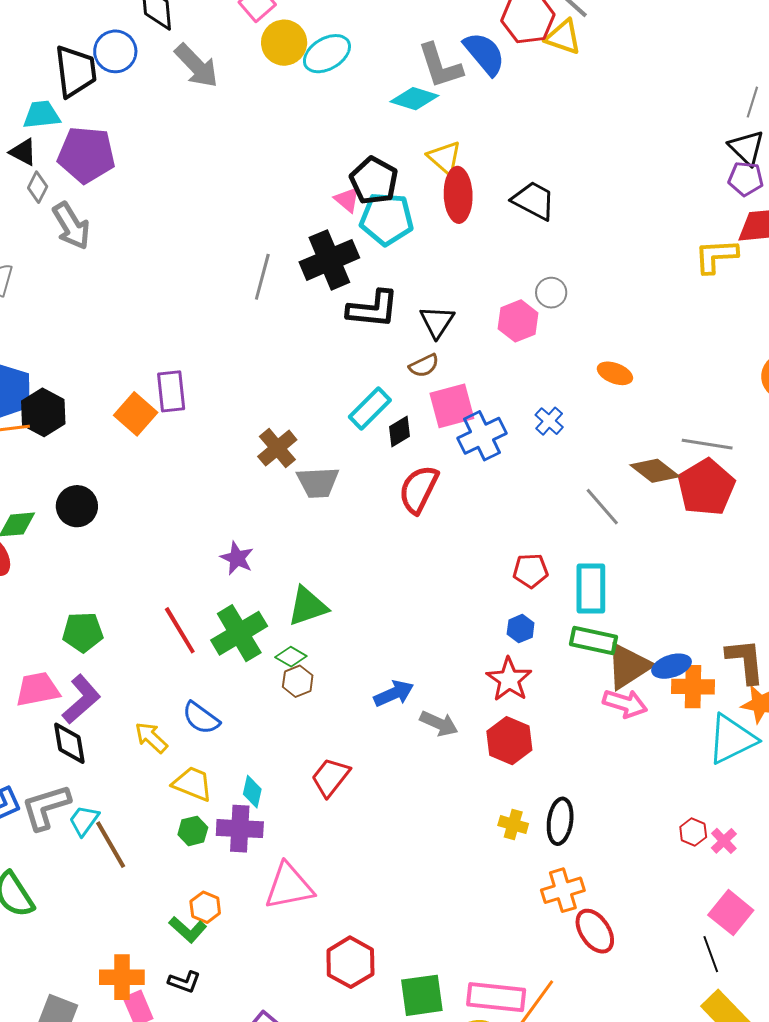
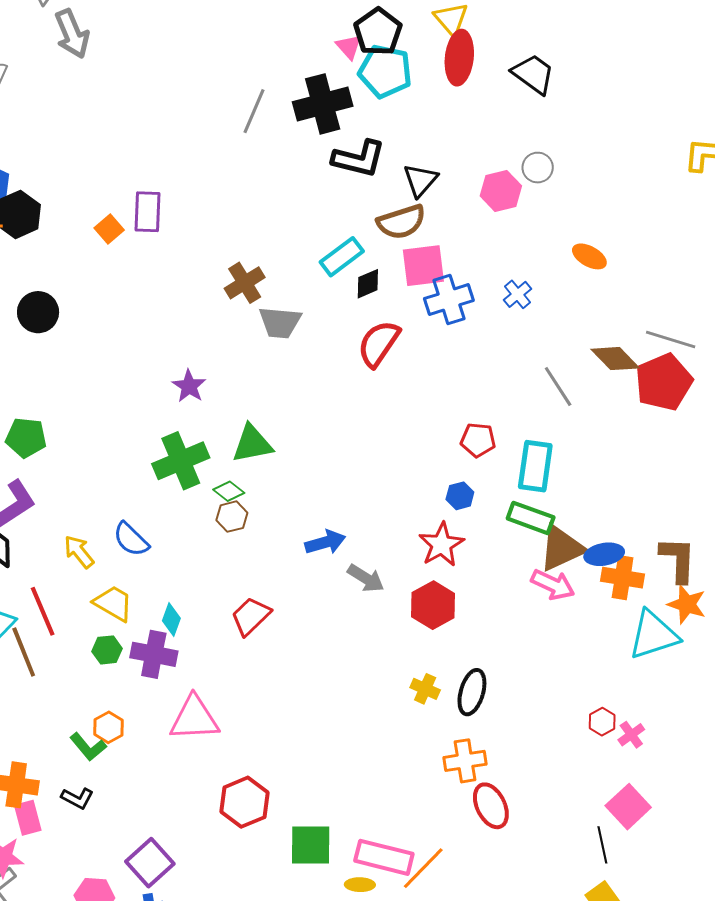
brown semicircle: (424, 366) -> (401, 222), size x1.6
orange square: (136, 414) -> (109, 229), size x0.7
red line: (180, 630) -> (43, 611), moved

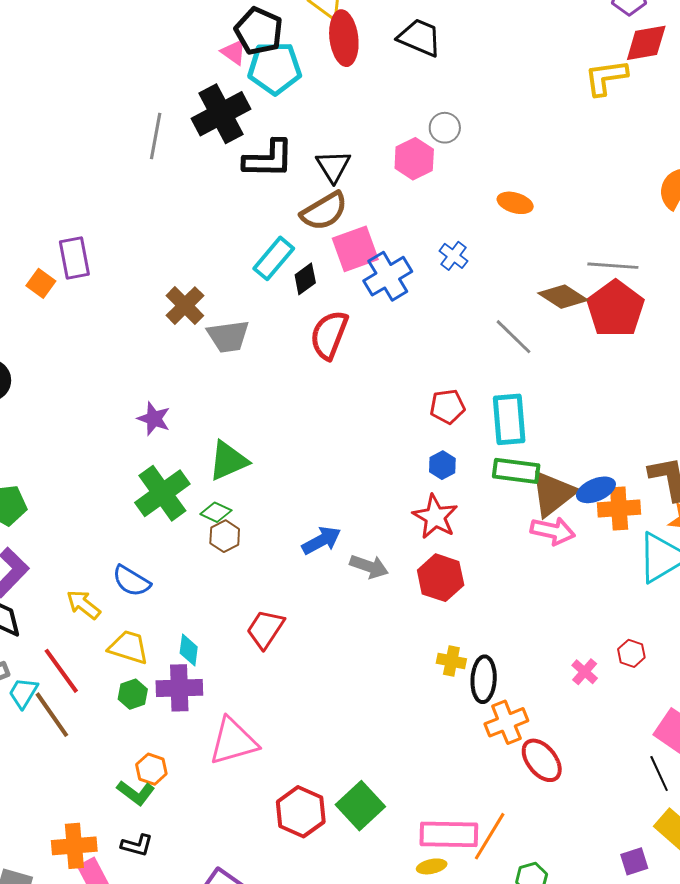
black ellipse: (472, 692) -> (484, 679), moved
pink cross: (631, 735) -> (585, 672), moved
green square: (311, 845) -> (360, 806), moved, turned -30

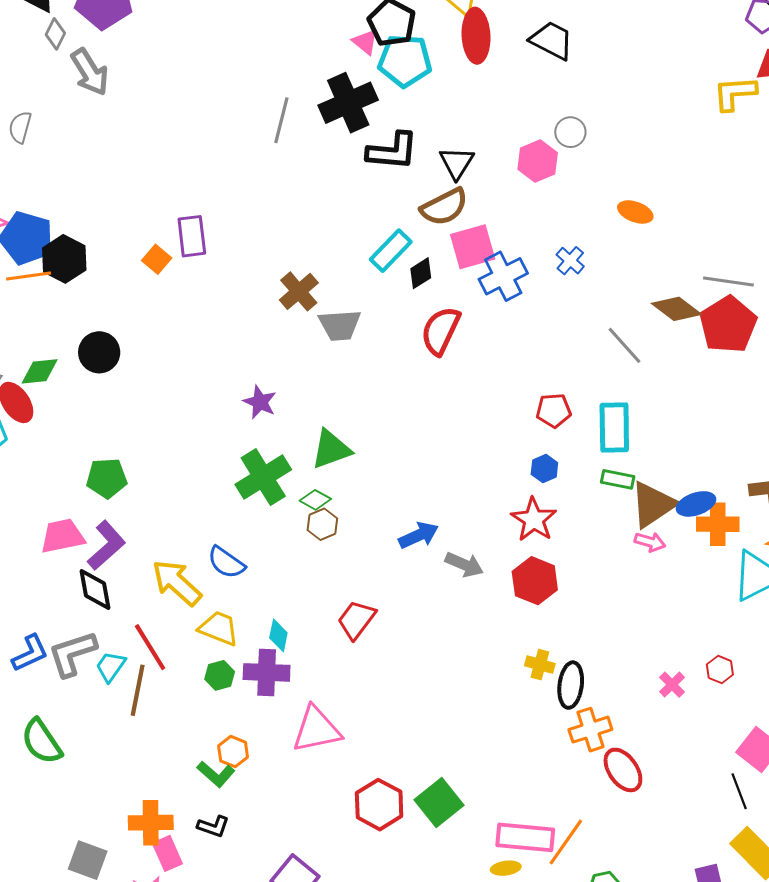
green rectangle: (516, 471) -> (618, 479), size x0.7
pink arrow: (553, 531) -> (650, 542), size x0.7
yellow arrow: (83, 605) -> (177, 583), size x1.5
brown line: (52, 715) -> (138, 690), turned 42

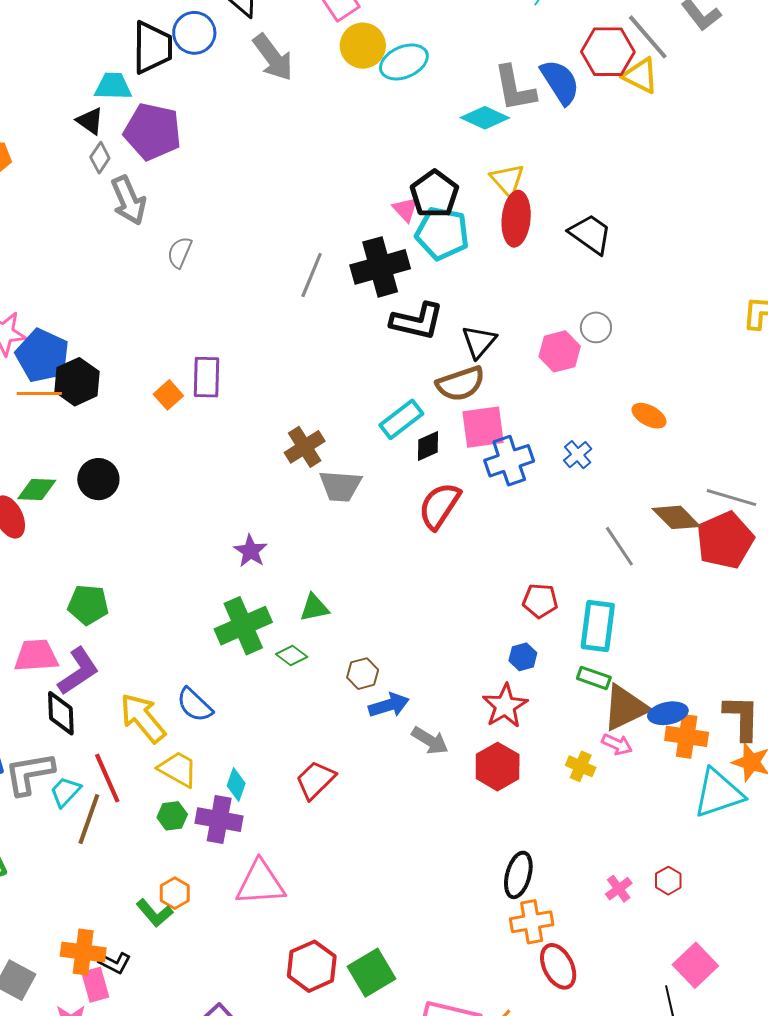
gray semicircle: (20, 127) -> (180, 252), moved
green triangle: (331, 449) -> (314, 608), size x0.7
brown hexagon: (322, 524) -> (363, 674), moved
yellow cross: (540, 665) -> (581, 766), moved
black L-shape: (213, 826) -> (115, 963), moved

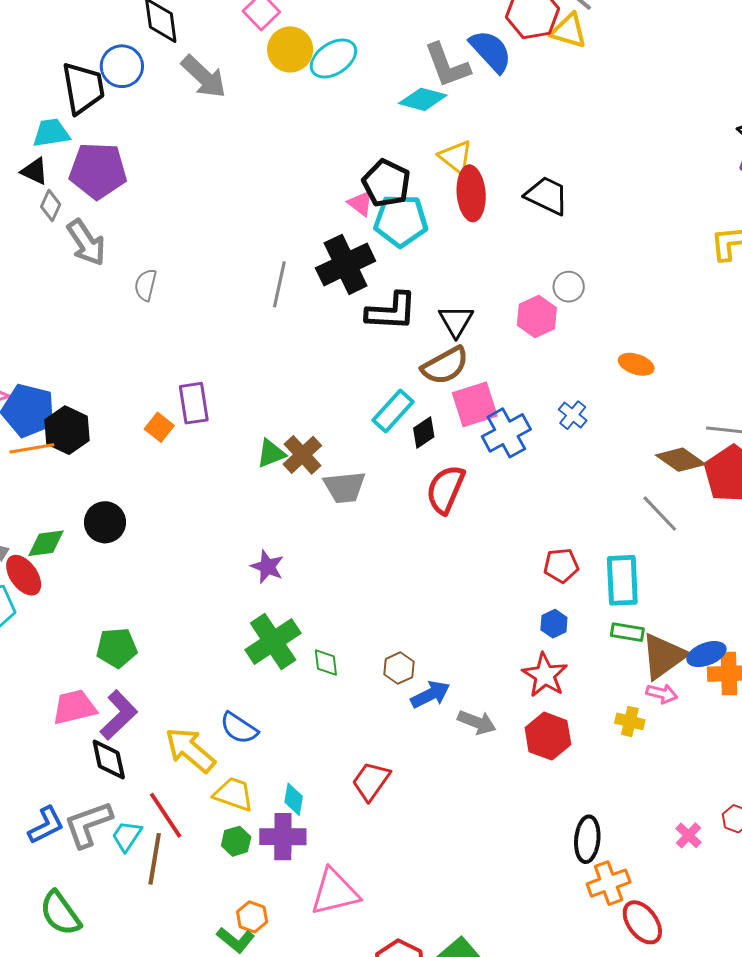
gray line: (619, 546) -> (660, 514), moved
green triangle: (314, 608) -> (271, 453), moved
green diamond: (292, 655) -> (326, 663), turned 56

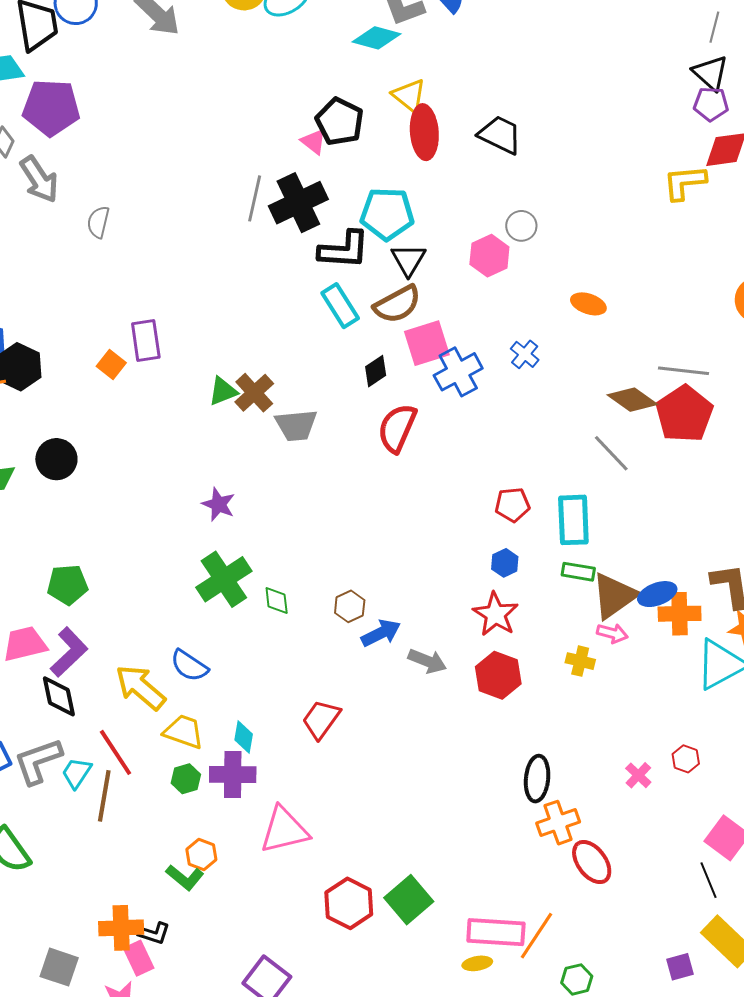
cyan pentagon: (401, 221) -> (387, 214), moved
gray line: (279, 284) -> (255, 198), moved
cyan rectangle: (393, 411) -> (340, 306), moved, turned -75

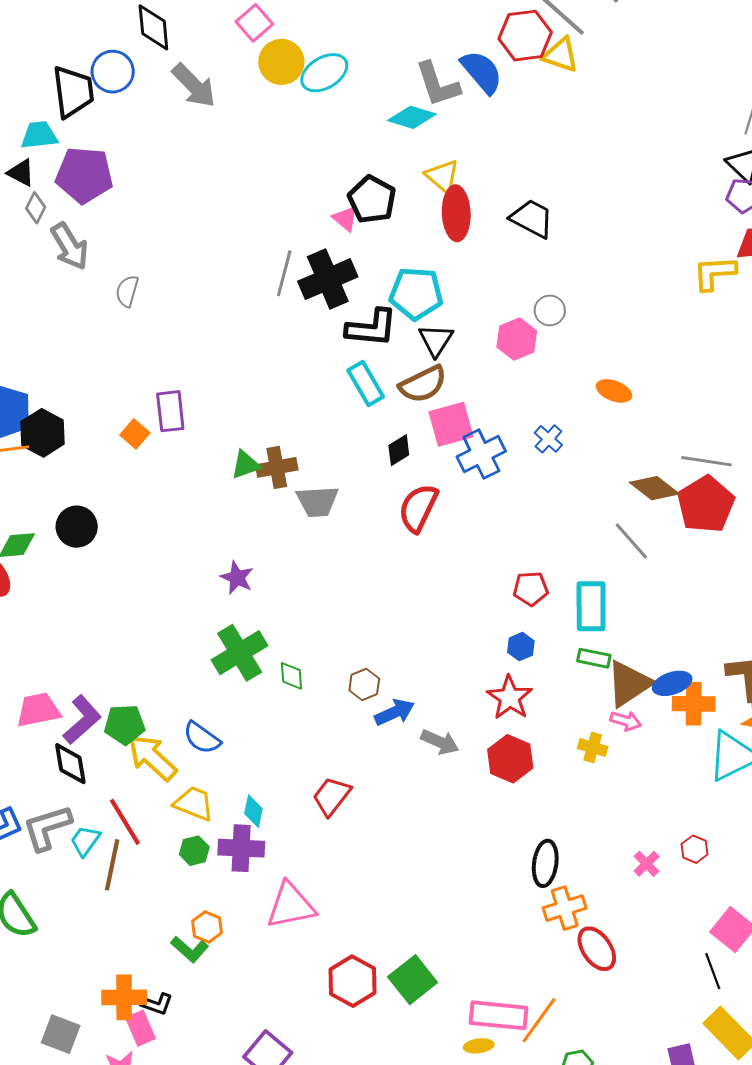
brown cross: (254, 393) -> (277, 467), turned 30
green pentagon: (68, 585) -> (125, 725), moved

